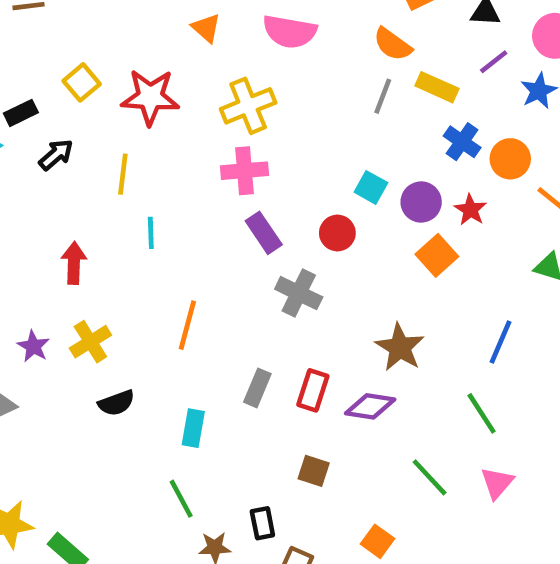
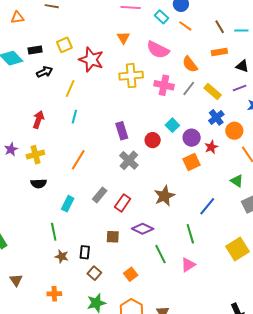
orange semicircle: (393, 44) -> (190, 64), moved
pink cross: (244, 171) -> (164, 85), moved
purple diamond: (370, 406) -> (143, 229), moved
brown square: (314, 471) -> (113, 237), turned -32

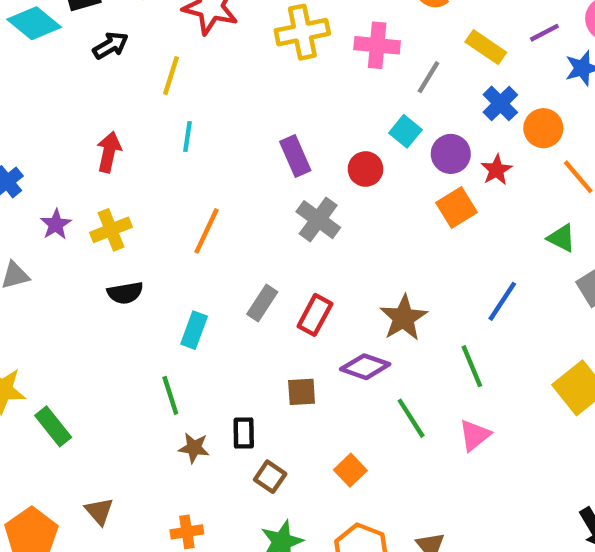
gray line: (189, 88) -> (429, 77), moved
brown star: (164, 196) -> (404, 318), moved

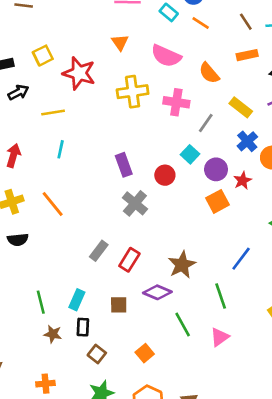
yellow line: (171, 76) -> (53, 113), turned 60
orange line: (206, 231) -> (53, 204), moved, turned -68
cyan rectangle: (194, 330) -> (77, 300), moved

